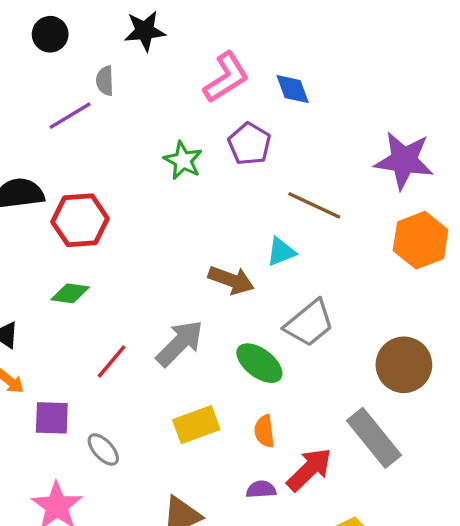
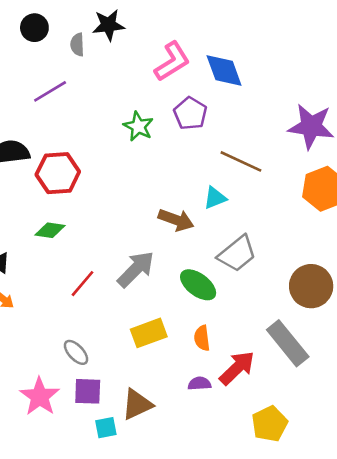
gray semicircle: (105, 81) -> (77, 45), moved
blue diamond: (293, 89) -> (224, 71), size x1.4
purple square: (52, 418) -> (88, 391), moved

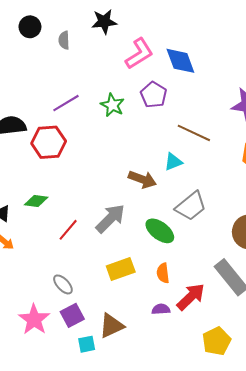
black star: (108, 25) -> (104, 22), moved
purple line: (50, 91) -> (66, 103), moved
green diamond: (50, 230) -> (36, 201), moved
purple square: (88, 391) -> (72, 315), turned -30

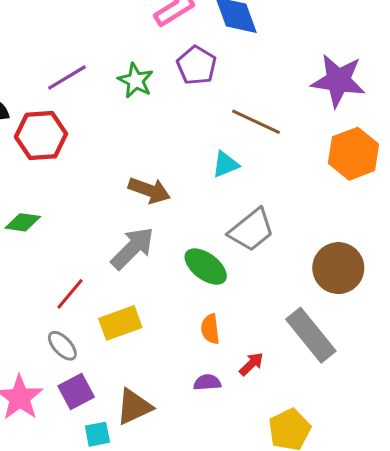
brown arrow: (142, 179) -> (149, 190), moved
red line: (68, 230) -> (70, 294), moved
yellow rectangle: (121, 269) -> (120, 323), moved
red arrow: (191, 297) -> (251, 364), size x0.6

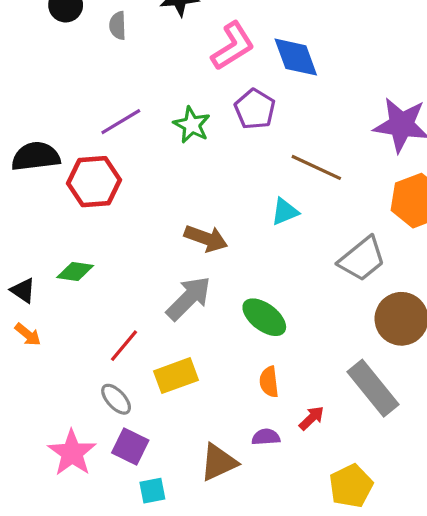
gray trapezoid: (251, 230) -> (362, 259), moved
purple square: (76, 392) -> (130, 446), turned -36
brown triangle: (134, 407) -> (219, 462), moved

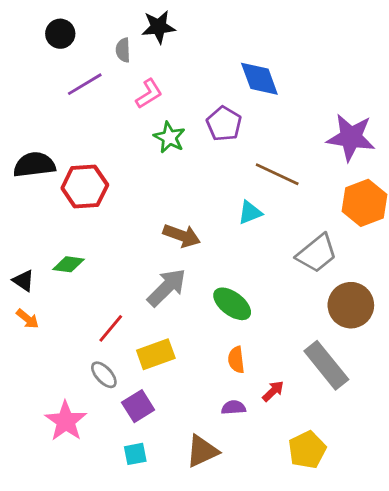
gray semicircle: (118, 26) -> (123, 50), moved
pink L-shape: (233, 46) -> (149, 94), moved, size x0.7
purple line: (121, 122) -> (85, 84), moved
purple square: (130, 446) -> (138, 406), moved, turned 32
brown triangle: (219, 462) -> (202, 451), moved

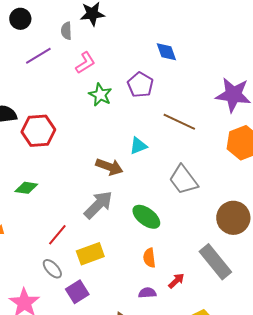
blue diamond: (259, 79) -> (166, 52), size x0.7
cyan triangle: (250, 212) -> (138, 146), moved
gray trapezoid: (317, 253) -> (183, 180), moved, turned 92

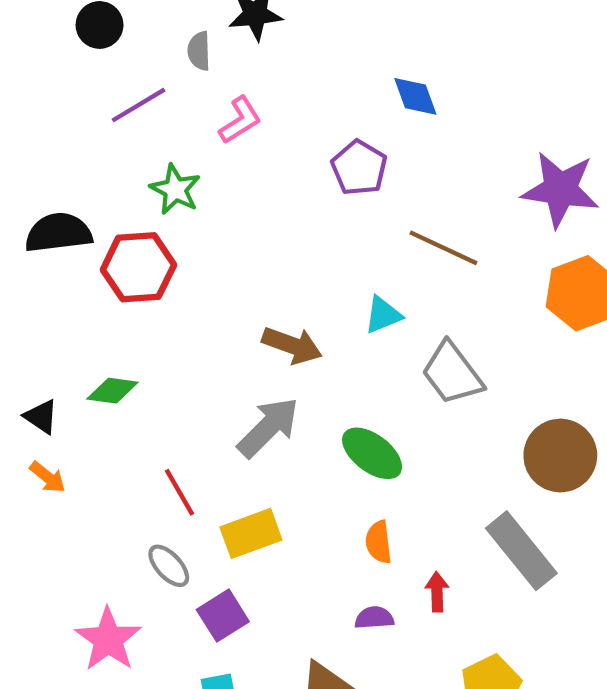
green star: (100, 95) -> (175, 189), moved
cyan triangle: (138, 146) -> (383, 315), moved
red line: (57, 235) -> (180, 492), turned -70
red arrow: (176, 281) -> (437, 592), turned -48

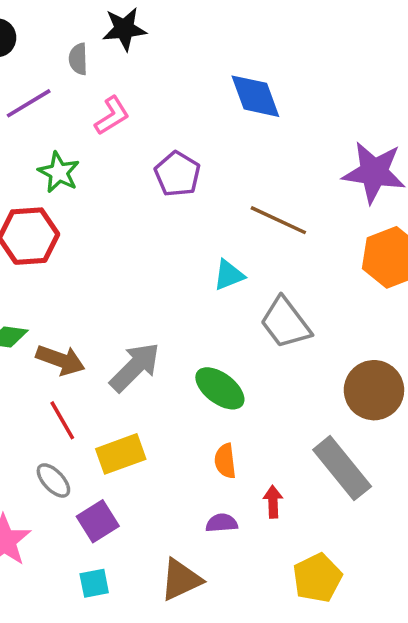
blue diamond: (415, 96) -> (255, 96), size x1.4
purple pentagon: (359, 168) -> (177, 174), moved
brown arrow: (292, 345) -> (61, 360), moved

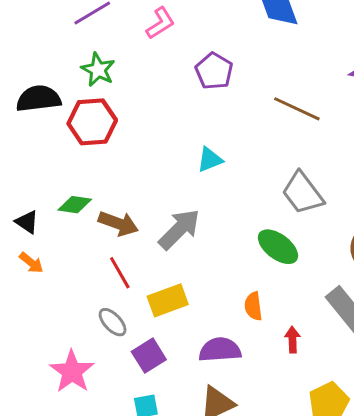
green star: (59, 172) -> (98, 70), moved
cyan triangle: (229, 275) -> (210, 160), moved
green ellipse: (220, 388) -> (278, 247), moved
purple semicircle: (222, 523) -> (220, 350), moved, size x1.6

